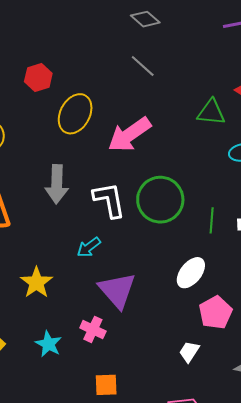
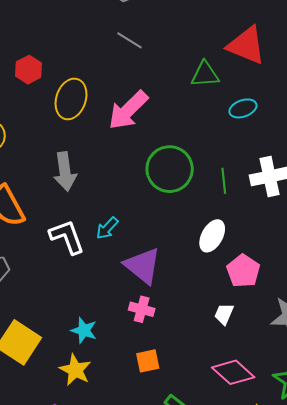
white L-shape: (109, 200) -> (67, 237), moved
yellow star: (36, 283) -> (75, 370), moved
pink cross: (93, 329) -> (142, 309), moved

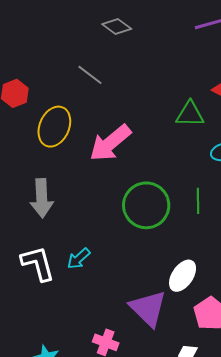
gray line: (130, 40) -> (90, 75), moved
green line: (224, 181) -> (198, 201), moved
purple triangle: (143, 266) -> (148, 308), moved

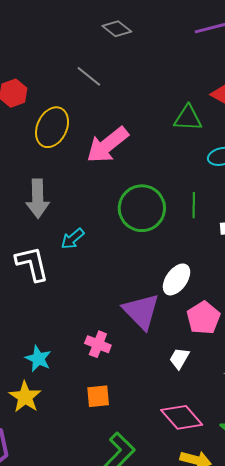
cyan arrow: (79, 259) -> (73, 239), moved

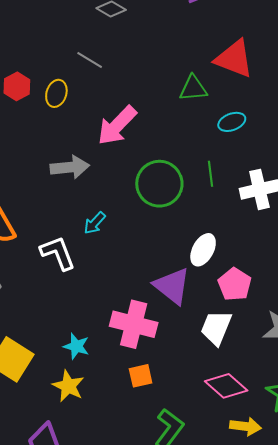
yellow ellipse: (52, 127) -> (56, 93), moved, size x0.7
gray arrow: (38, 199) -> (70, 167), moved, turned -87
pink cross: (98, 344) -> (134, 324), size x1.8
white trapezoid: (179, 358) -> (216, 328), size x1.6

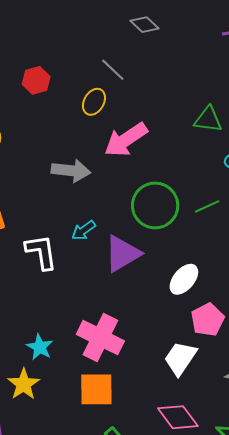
yellow ellipse: (56, 93) -> (94, 102), moved
green line: (210, 174) -> (207, 206), turned 60
purple triangle: (172, 286) -> (122, 254), moved, turned 39
orange square: (141, 376) -> (96, 389), size x1.5

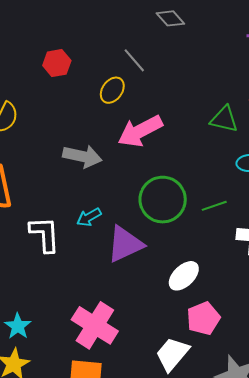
cyan star: (40, 347) -> (18, 326), moved

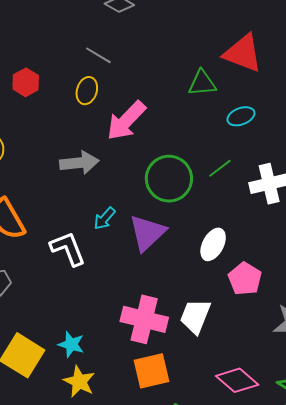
white trapezoid: (172, 354) -> (195, 316), moved

